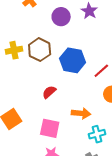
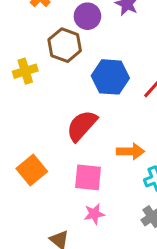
brown hexagon: (40, 50) -> (65, 45), moved
red semicircle: (49, 92) -> (82, 126), size x1.6

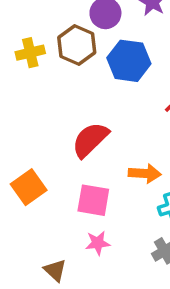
yellow cross: (25, 71) -> (30, 53), moved
blue hexagon: (110, 77) -> (129, 61), moved

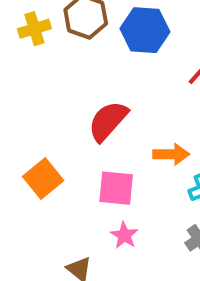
pink star: (98, 243) -> (124, 235), turned -30

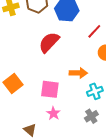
red semicircle: (108, 121) -> (49, 42), moved

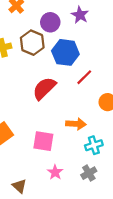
red line: (94, 31) -> (84, 77), moved
pink star: (53, 113) -> (55, 172), moved

